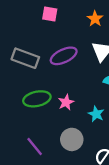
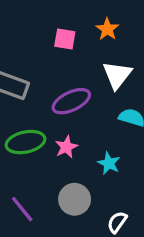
pink square: (50, 14) -> (65, 39), moved
purple ellipse: (64, 56) -> (71, 101), moved

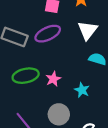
purple ellipse: (71, 101) -> (48, 34), moved

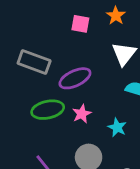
purple ellipse: (48, 34) -> (75, 78), moved

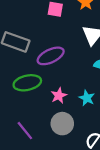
pink star: (82, 114) -> (59, 96), moved

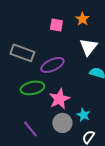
pink star: (59, 96) -> (59, 99), size x1.5
cyan star: (87, 98) -> (83, 115), moved

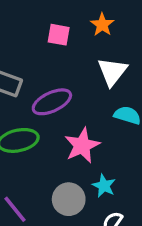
pink star: (59, 99) -> (82, 145), moved

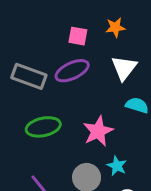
orange star: (102, 25) -> (115, 27), turned 30
purple ellipse: (52, 102) -> (72, 71), moved

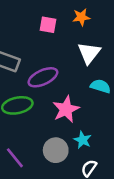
purple ellipse: (72, 71) -> (43, 77), moved

